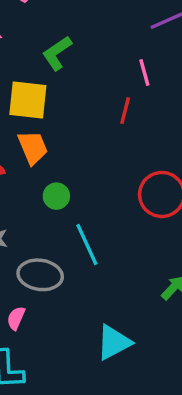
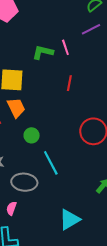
green L-shape: (57, 53) -> (43, 52), moved, turned 50
pink line: (144, 73) -> (65, 47), moved

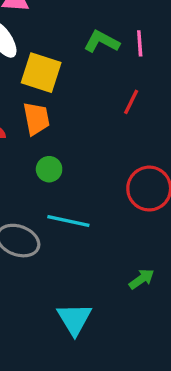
cyan line: (51, 163) -> (68, 221), turned -65
cyan triangle: (70, 220) -> (74, 319), turned -45

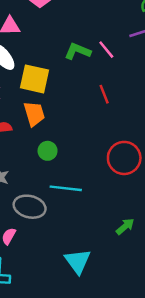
pink line: (140, 43) -> (106, 50), turned -30
red line: (131, 102) -> (104, 94), turned -42

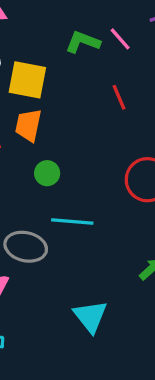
orange trapezoid: (34, 114) -> (28, 125), turned -150

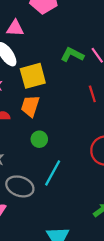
yellow square: (27, 80) -> (33, 76), turned -32
cyan line: (72, 221) -> (53, 173), turned -72

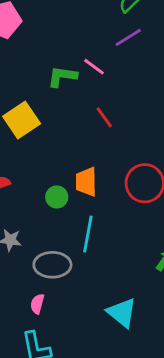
orange trapezoid: (30, 106) -> (86, 182), moved

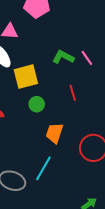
red line: (104, 117) -> (73, 93), moved
green circle: (57, 197) -> (37, 104), moved

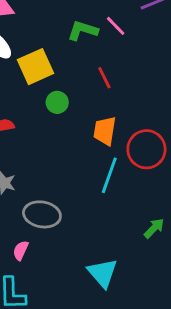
orange trapezoid: (55, 133) -> (105, 131), moved
cyan line: (43, 168) -> (109, 175), moved

